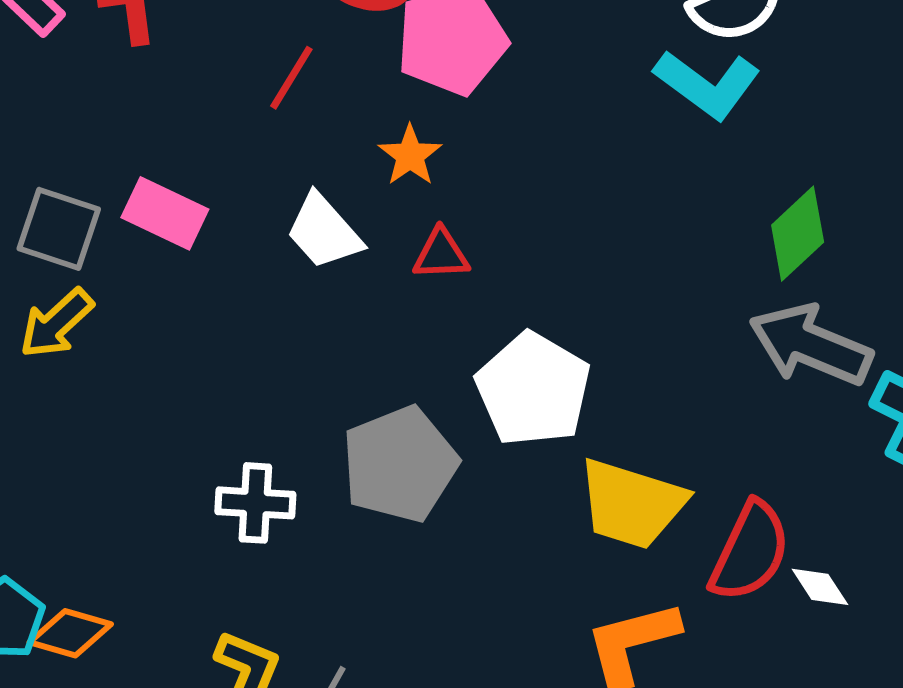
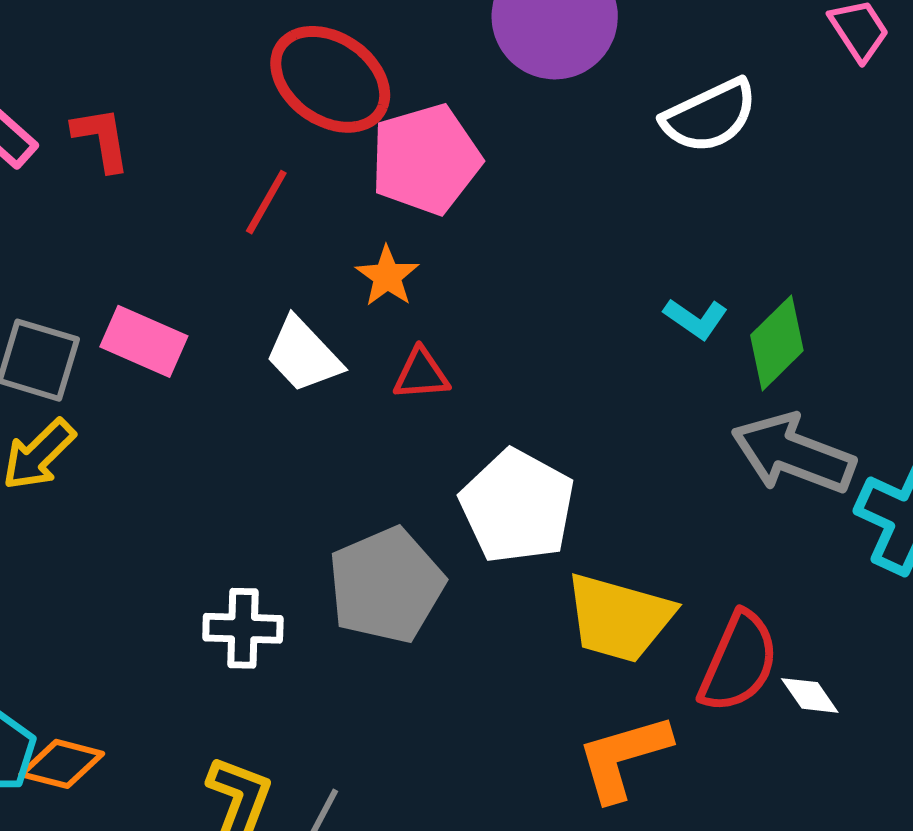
cyan L-shape: (707, 84) -> (696, 319), moved, size x0.6

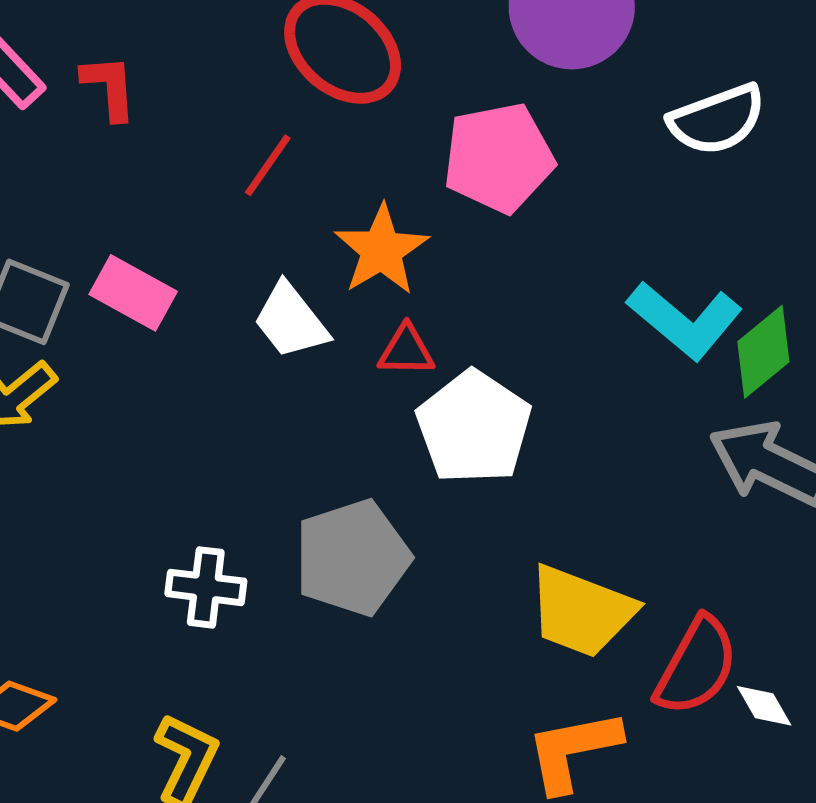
pink pentagon: (426, 159) -> (499, 158), moved
orange star: (387, 276) -> (381, 250), size x1.5
cyan L-shape: (696, 319) -> (685, 320), size x1.8
white pentagon: (517, 506) -> (474, 427), moved

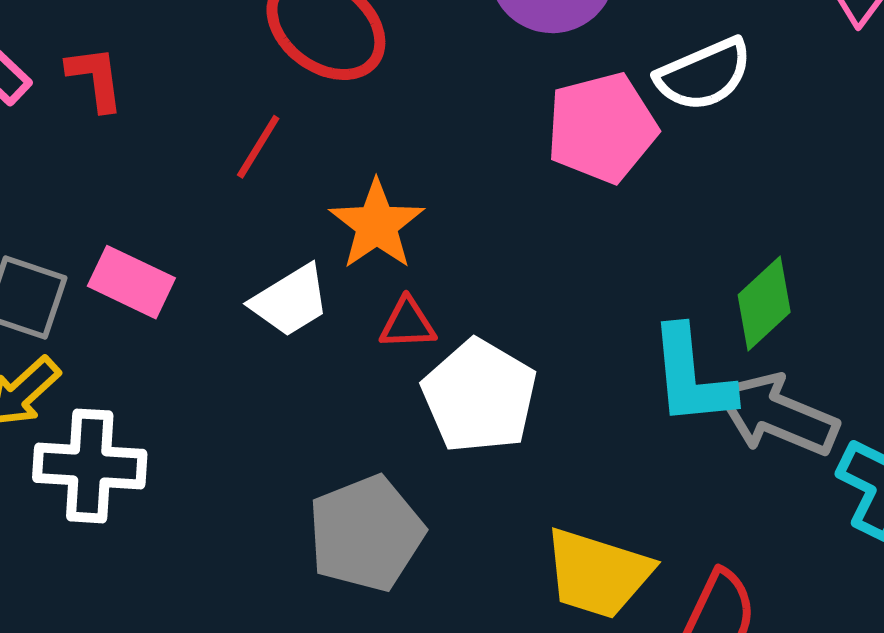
pink pentagon: (499, 158) -> (602, 128), moved
cyan L-shape: (685, 320) -> (692, 376), moved, turned 48
white trapezoid: (291, 321) -> (290, 301), turned -80
white cross: (206, 587) -> (90, 466), moved, size x1.4

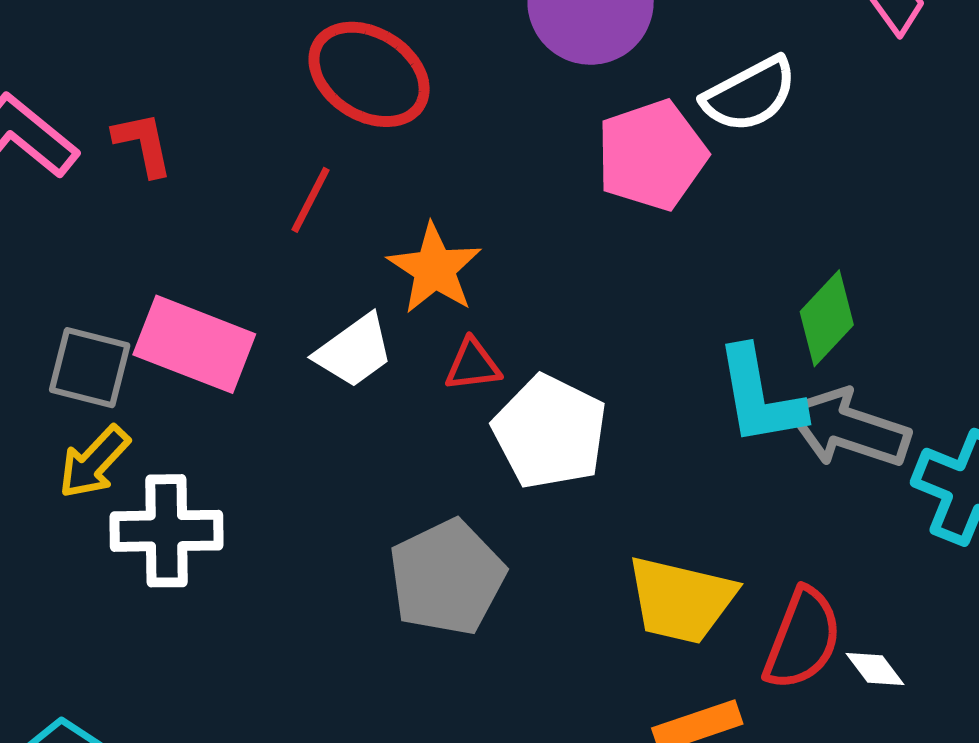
pink rectangle: (131, 282) -> (194, 344), size x1.4

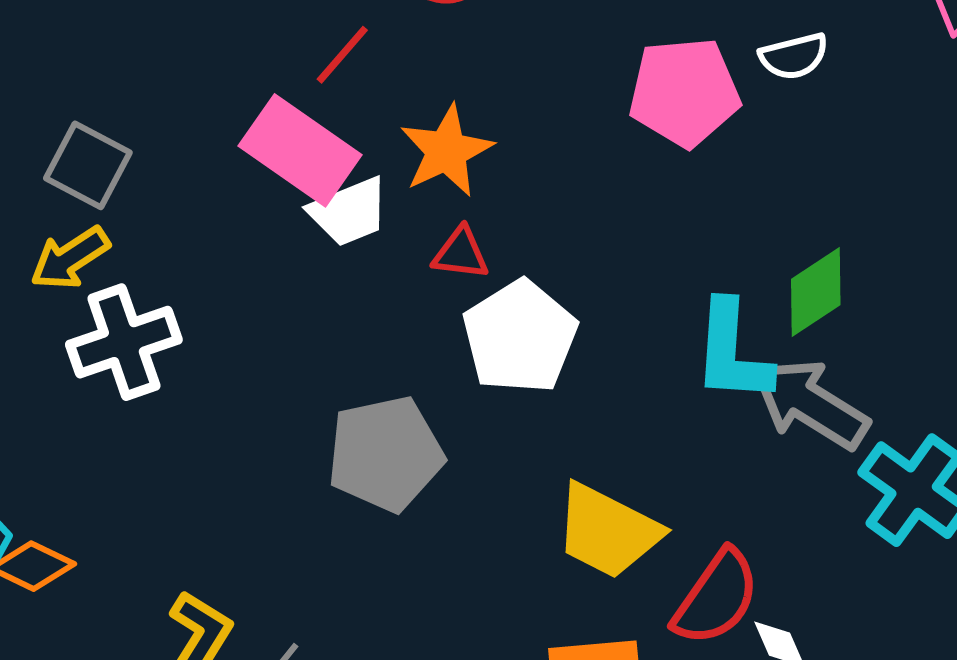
white semicircle: (750, 94) -> (794, 56), size x0.7
pink rectangle: (194, 344) -> (300, 150), moved
white cross: (166, 531) -> (124, 342), turned -32

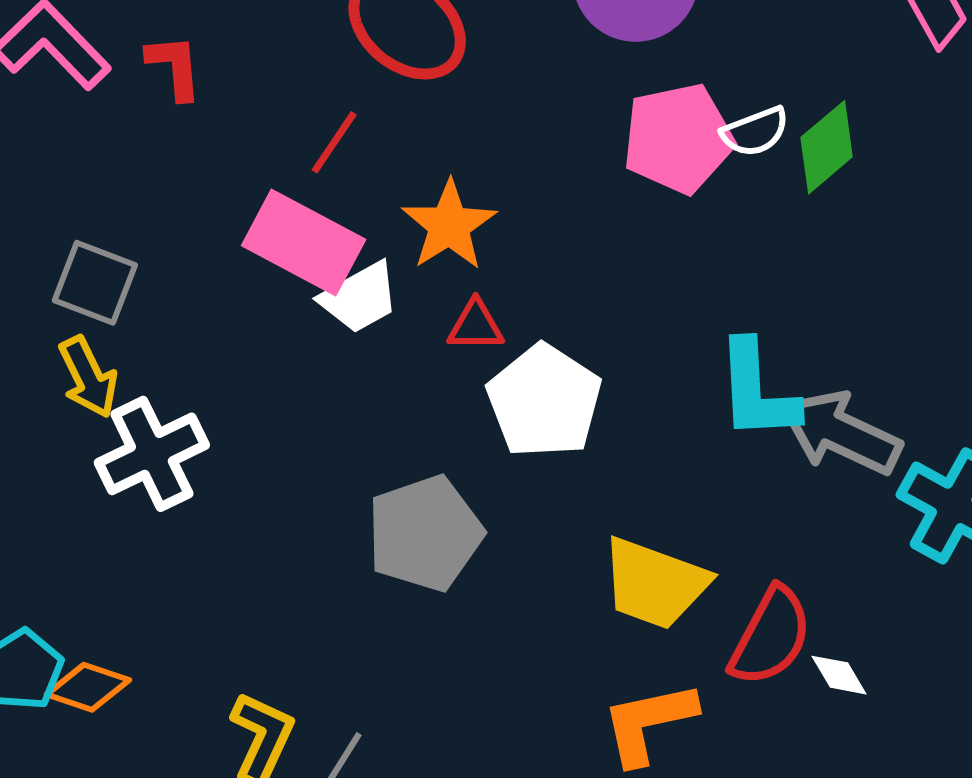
white semicircle: (794, 56) -> (755, 132), moved
yellow arrow: (70, 258) -> (88, 377), turned -76
green diamond: (816, 292) -> (827, 147), moved

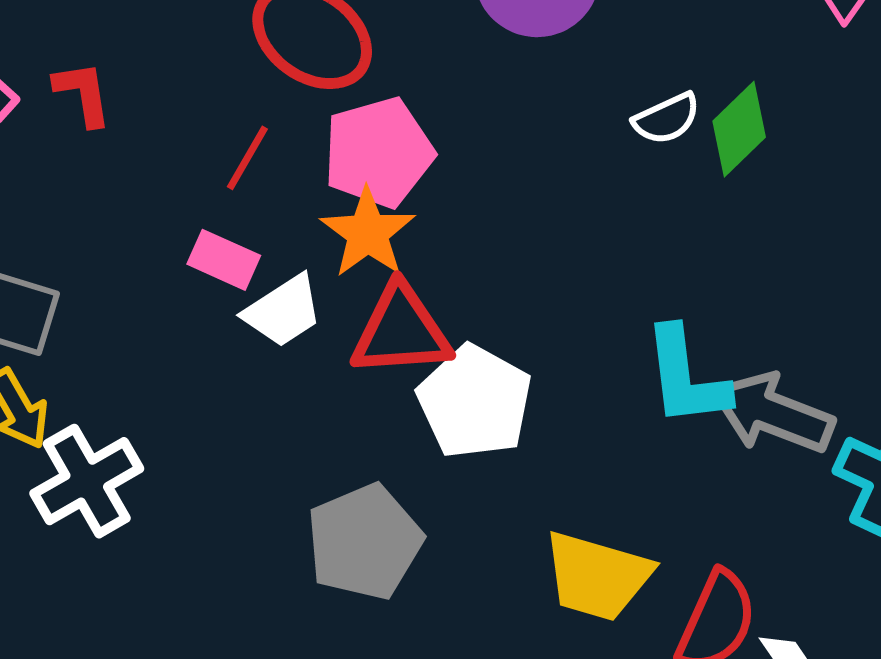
pink pentagon: (678, 138) -> (379, 152), moved
pink rectangle: (304, 242) -> (224, 260), size x0.6
red triangle: (476, 326) -> (401, 331), size x1.8

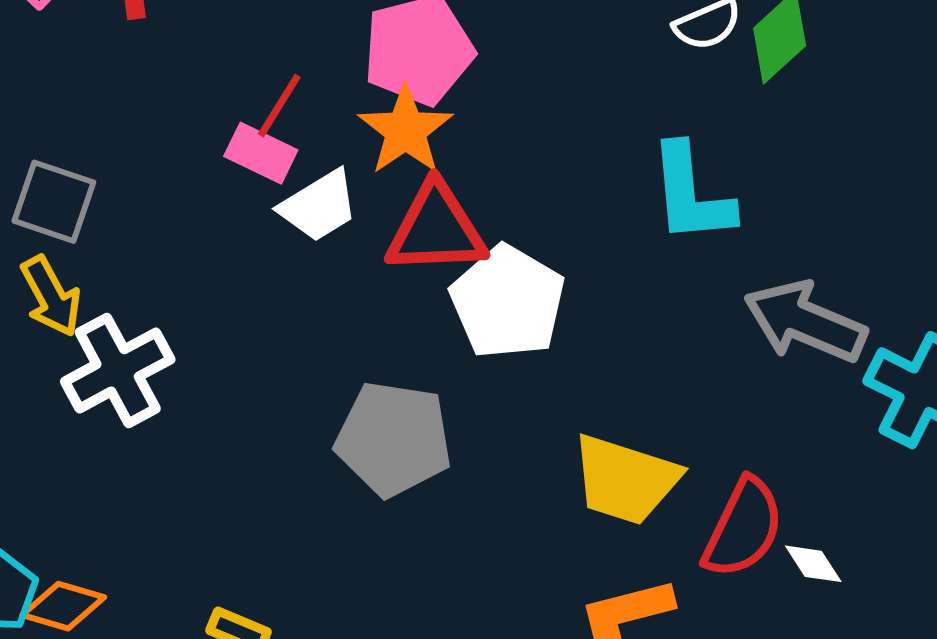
red line: (247, 158) -> (279, 106), moved
cyan L-shape: (686, 377) -> (691, 194), moved
gray pentagon: (364, 542) -> (394, 439), turned 30

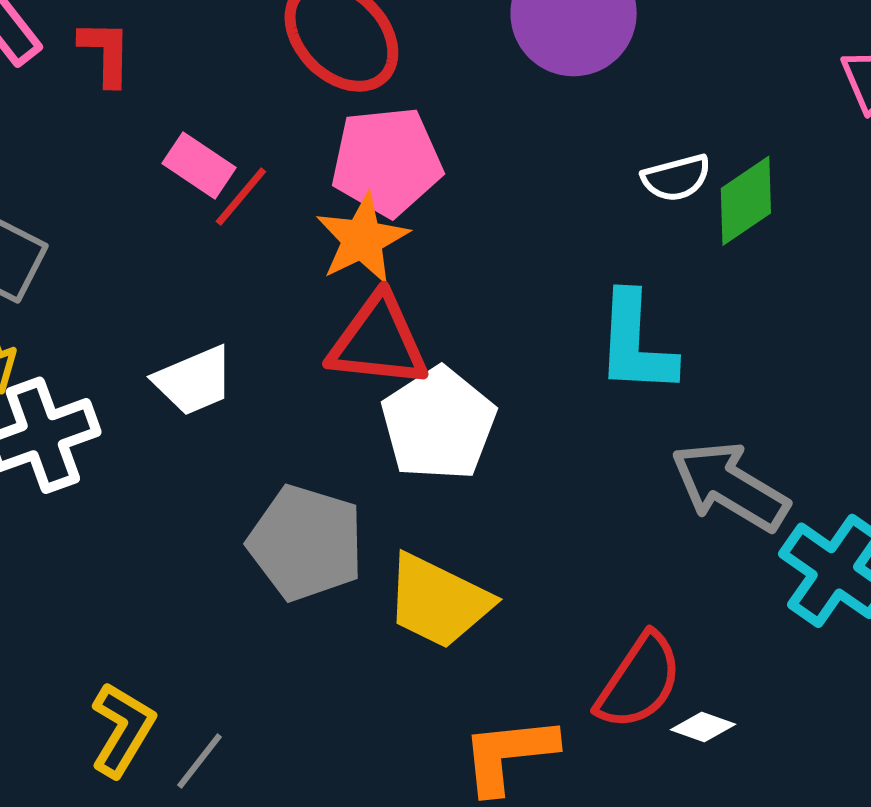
pink rectangle: (261, 153) -> (199, 165), moved
white trapezoid: (319, 206) -> (194, 381), moved
yellow trapezoid: (625, 480) -> (438, 601), moved
white diamond: (813, 564) -> (703, 727), turned -46

